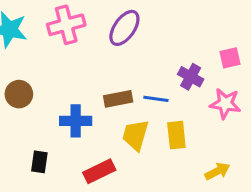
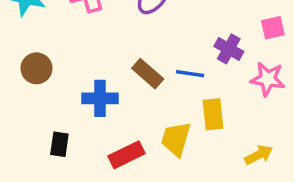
brown rectangle: (118, 99) -> (148, 74), turned 52
yellow trapezoid: (135, 135) -> (176, 139), moved

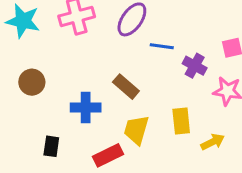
blue line: (190, 74) -> (162, 46), moved
yellow trapezoid: (176, 139) -> (136, 130), moved
yellow arrow: (259, 155) -> (213, 142), moved

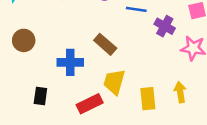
yellow rectangle: (181, 121) -> (148, 99), moved
yellow arrow: (213, 142) -> (180, 92), turned -72

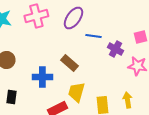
black rectangle: (40, 96) -> (11, 97), moved

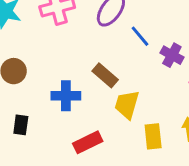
blue line: (93, 36) -> (140, 36), turned 42
yellow trapezoid: (76, 92) -> (127, 104), moved

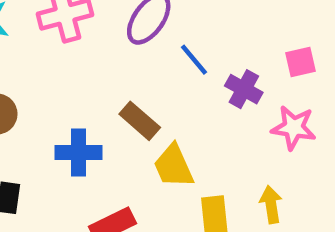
yellow trapezoid: (127, 104) -> (174, 166), turned -40

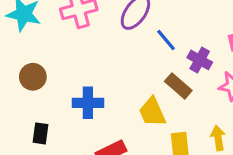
brown rectangle: (140, 121) -> (178, 86), moved

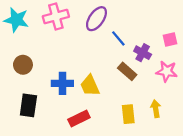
yellow trapezoid: (152, 112) -> (90, 86), moved
black rectangle: (41, 133) -> (28, 105), size x1.5

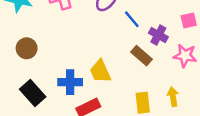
blue cross: (62, 83) -> (70, 82), moved
black rectangle: (28, 105) -> (33, 93), turned -50

